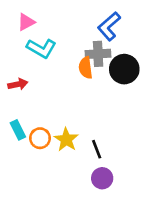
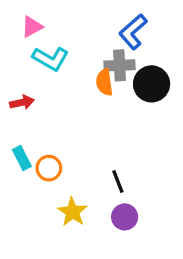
yellow star: (66, 140) -> (72, 212), moved

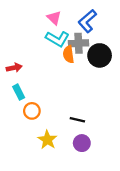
pink triangle: (32, 27) -> (54, 18), moved, turned -48
cyan L-shape: (51, 59) -> (57, 39), moved
cyan rectangle: (22, 158) -> (19, 92), moved
black line: (118, 182) -> (77, 120), turned -56

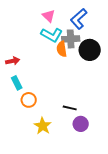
purple circle: (82, 143) -> (81, 124), moved

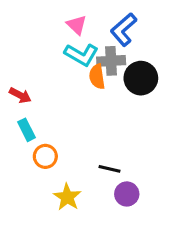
red arrow: (13, 61) -> (20, 95), turned 40

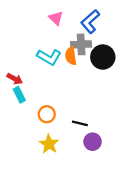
cyan L-shape: (81, 55) -> (49, 57), moved
red arrow: (20, 95) -> (15, 79), moved
orange circle: (45, 156) -> (47, 114), moved

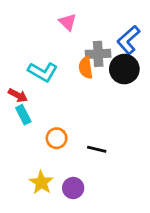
blue L-shape: (90, 22) -> (128, 40), moved
cyan L-shape: (49, 57) -> (43, 72), moved
purple circle: (93, 142) -> (73, 188), moved
yellow star: (49, 144) -> (41, 182), moved

